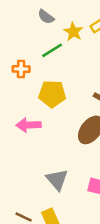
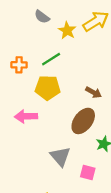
green line: (52, 50) -> (51, 59), moved
gray triangle: (57, 180) -> (60, 156), moved

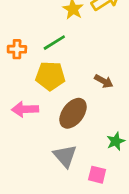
brown ellipse: (83, 121) -> (73, 113), moved

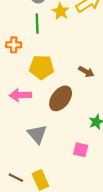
green line: (54, 43) -> (37, 24), moved, turned -60
gray triangle: (65, 156) -> (37, 134), moved

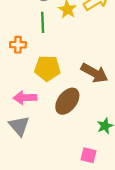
brown arrow: (86, 72) -> (94, 73), size x1.6
gray triangle: (37, 134) -> (19, 126), moved

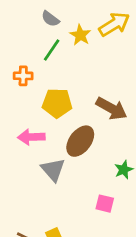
green line: (43, 22) -> (52, 50), turned 36
gray triangle: (19, 126) -> (53, 170), moved

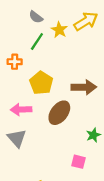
yellow pentagon: (57, 103) -> (41, 83), turned 30
brown arrow: (111, 108) -> (84, 87), turned -30
gray triangle: (53, 170) -> (17, 138), moved

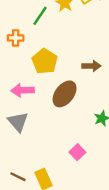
brown arrow: (84, 87) -> (91, 66), size x0.7
pink square: (78, 162) -> (77, 152), moved, turned 32

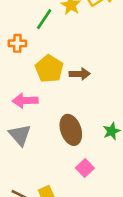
brown arrow: (91, 66) -> (80, 74), moved
brown ellipse: (65, 94) -> (71, 130), moved, turned -56

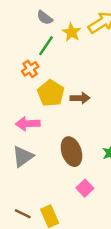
orange cross: (17, 43) -> (30, 69), moved, turned -35
gray triangle: (20, 135) -> (23, 156), turned 35

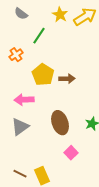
gray semicircle: (45, 18) -> (21, 14), moved
yellow star: (72, 32) -> (60, 15), moved
orange cross: (30, 69) -> (16, 55), moved

